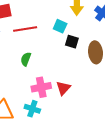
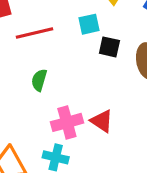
cyan square: (60, 26) -> (89, 24), turned -32
red triangle: (63, 88) -> (102, 121), turned -35

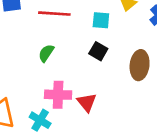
black square: (109, 47) -> (98, 51), moved

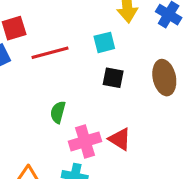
green semicircle: (46, 53) -> (58, 112), moved

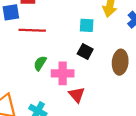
red line: (50, 53) -> (32, 30), moved
pink cross: (85, 141) -> (63, 73), moved

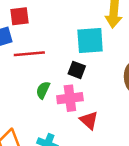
cyan square: (87, 25) -> (90, 40), size x1.6
black square: (85, 51) -> (77, 70), moved

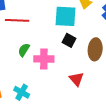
black square: (77, 70) -> (69, 40), moved
red triangle: (89, 120) -> (76, 79), moved

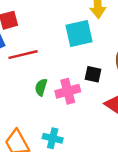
black square: (69, 40) -> (93, 74), moved

